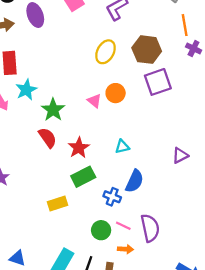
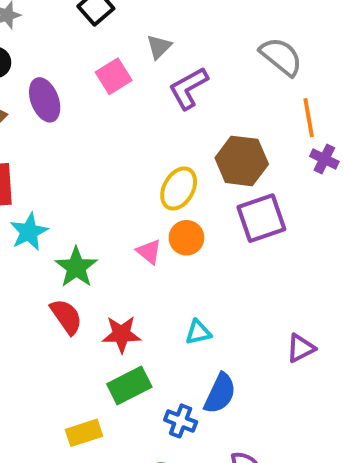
yellow ellipse: (105, 52) -> (179, 189), moved
red star: (79, 148) -> (121, 334), turned 30

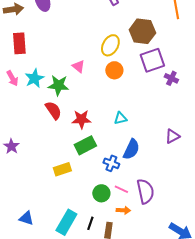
purple cross: (324, 159) -> (171, 78), moved
cyan star: (29, 232) -> (34, 78), moved
pink triangle: (149, 252) -> (78, 66), moved
green star: (76, 267) -> (58, 85), turned -30
purple triangle: (301, 348) -> (172, 136), moved

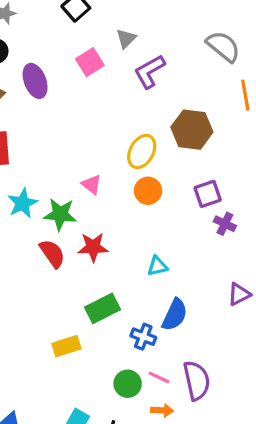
purple square: (152, 60) -> (208, 194), moved, size x0.7
purple cross: (171, 78) -> (225, 224), moved
red star: (81, 119) -> (93, 247), moved

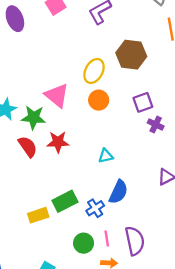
pink triangle: (92, 184) -> (57, 95), size x1.6
green rectangle: (103, 308) -> (65, 201), moved
blue cross: (143, 337) -> (95, 208), turned 36
pink line: (159, 377) -> (107, 238), turned 56

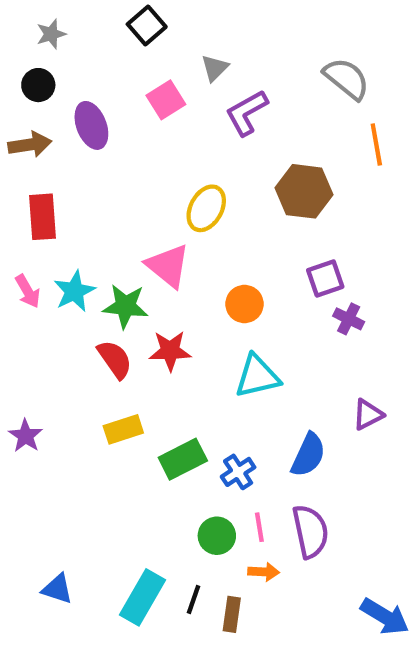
yellow ellipse: (94, 71) -> (206, 208), moved
orange circle: (99, 100) -> (244, 304), moved
cyan triangle: (106, 156) -> (257, 376), size x1.6
blue semicircle: (118, 192) -> (308, 455), moved
yellow rectangle: (38, 215) -> (123, 429), moved

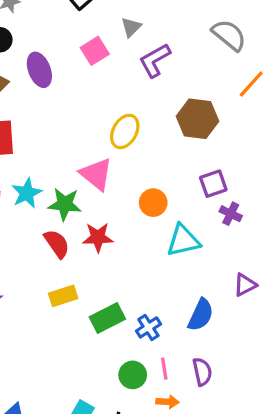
orange line: (376, 145) -> (251, 84), turned 52
cyan triangle: (257, 376) -> (183, 241), moved
purple semicircle: (310, 531) -> (202, 372), size x0.7

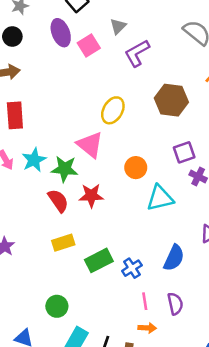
purple ellipse: (39, 70) -> (61, 33), moved
green circle: (133, 375) -> (57, 306), moved

